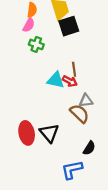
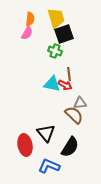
green cross: (36, 44) -> (55, 51), moved
red ellipse: (27, 133) -> (25, 145), moved
black semicircle: (89, 148) -> (70, 147), moved, size x1.5
blue L-shape: (72, 170) -> (49, 166), moved, turned 35

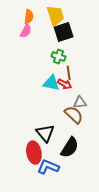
green cross: (55, 51) -> (58, 57), moved
red ellipse: (25, 145) -> (34, 153), moved

